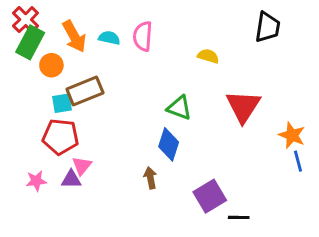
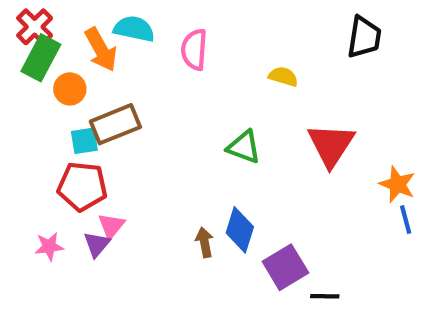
cyan semicircle: (109, 38) -> (134, 29), moved, size x1.4
blue diamond: (169, 144) -> (240, 230), moved
purple triangle: (71, 179) -> (97, 244), turned -50

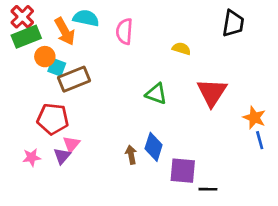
green rectangle: (41, 58) -> (26, 37), turned 40
cyan square: (84, 141) -> (57, 67), moved, turned 30
purple square: (285, 267) -> (183, 171), turned 36

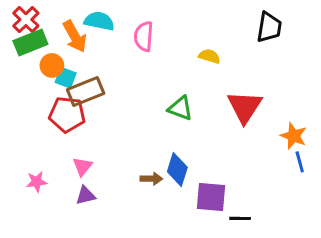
red pentagon: (53, 119) -> (67, 114), moved
brown arrow: (131, 155) -> (151, 179), turned 102
purple triangle: (62, 156) -> (86, 195), moved, turned 36

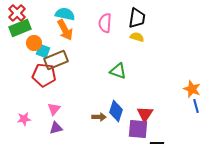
black trapezoid: (269, 27) -> (137, 18), moved
orange arrow: (75, 36) -> (65, 30), moved
pink semicircle: (144, 36) -> (105, 23), moved
red triangle: (245, 107) -> (145, 114), moved, size x0.7

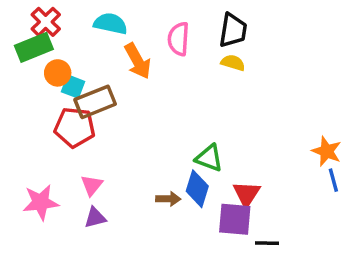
red cross: (17, 13) -> (46, 22), moved
orange arrow: (65, 30) -> (138, 61), moved
green triangle: (118, 71) -> (209, 158), moved
pink star: (24, 119) -> (41, 202), size x1.5

